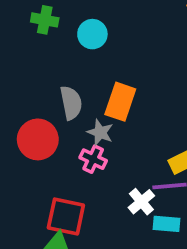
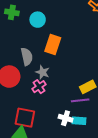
orange rectangle: (120, 102) -> (53, 44), moved
pink cross: (93, 159) -> (39, 87), turned 32
white cross: (141, 202) -> (66, 118), moved, turned -32

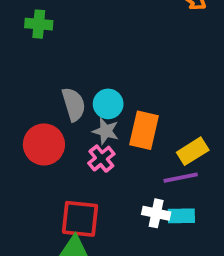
cyan circle: (38, 20) -> (108, 104), moved
orange rectangle: (53, 44) -> (144, 130), moved

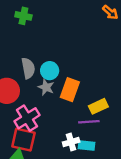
green cross: (39, 24) -> (23, 16), moved
pink cross: (101, 159) -> (27, 118), moved, size x1.5
white cross: (156, 213) -> (71, 142), turned -35

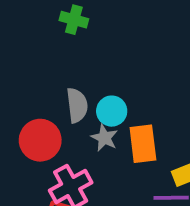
orange rectangle: (70, 90) -> (143, 144), turned -30

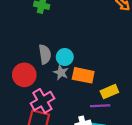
orange rectangle: (143, 144) -> (83, 75), turned -70

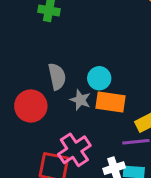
cyan circle: (65, 57) -> (99, 78), moved
pink cross: (42, 101) -> (74, 150), moved

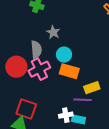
gray star: (80, 100) -> (53, 32), moved
pink cross: (74, 150) -> (39, 69), moved

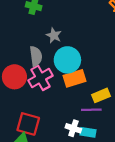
cyan circle: (64, 55) -> (67, 60), size x1.5
orange rectangle: (69, 71) -> (75, 78), turned -30
white cross: (66, 115) -> (73, 128), turned 32

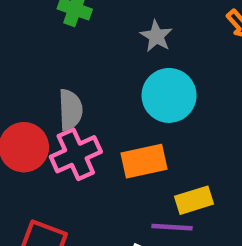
gray star: (54, 35) -> (156, 36), moved
cyan circle: (67, 60) -> (169, 95), moved

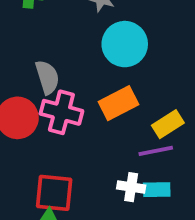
pink cross: (76, 154) -> (61, 112), turned -36

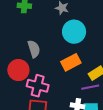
pink cross: (61, 112) -> (38, 86), moved

